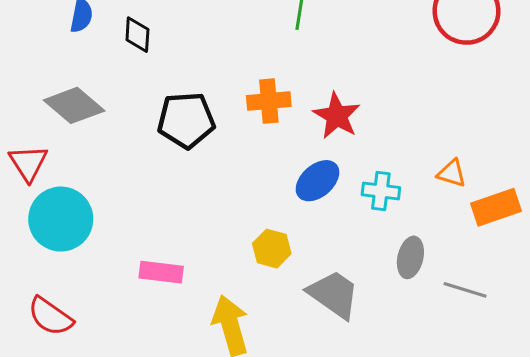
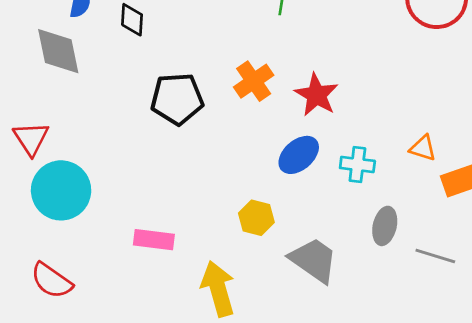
orange cross: (269, 101) -> (254, 81), turned -30
gray diamond: (74, 105) -> (58, 51), moved, turned 38

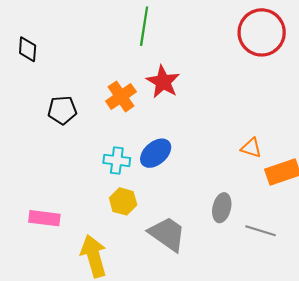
red star: (316, 95) -> (163, 82), moved
black pentagon: (177, 99) -> (62, 110), size x0.7
cyan cross: (357, 164) -> (117, 160), moved

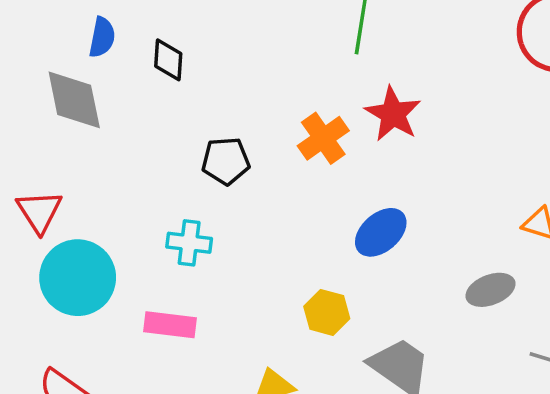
cyan cross: (117, 160) -> (189, 243), moved
gray ellipse: (222, 208) -> (491, 290), moved, turned 56
pink rectangle: (44, 218) -> (170, 325), moved

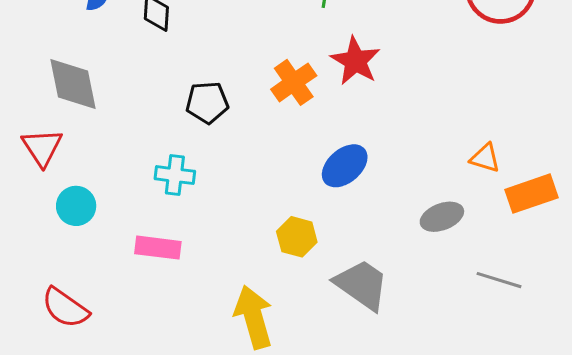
gray diamond: (74, 100) -> (73, 84), moved
cyan circle: (78, 278) -> (76, 206), size x0.6

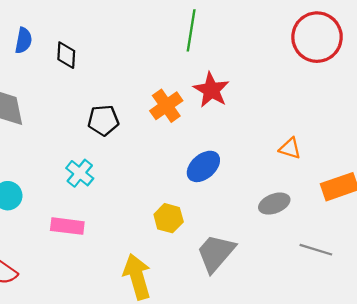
orange triangle: (485, 158) -> (290, 148), moved
cyan cross: (175, 175) -> (80, 173), turned 32
gray trapezoid: (362, 285) -> (216, 253), turned -84

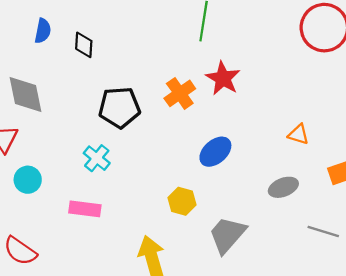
black pentagon: (103, 120) -> (119, 107), size x1.4

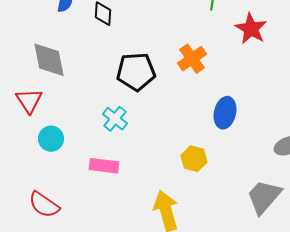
red star: (223, 78) -> (251, 29), moved
blue ellipse: (215, 152) -> (225, 113), turned -36
gray trapezoid: (227, 235) -> (264, 197), moved

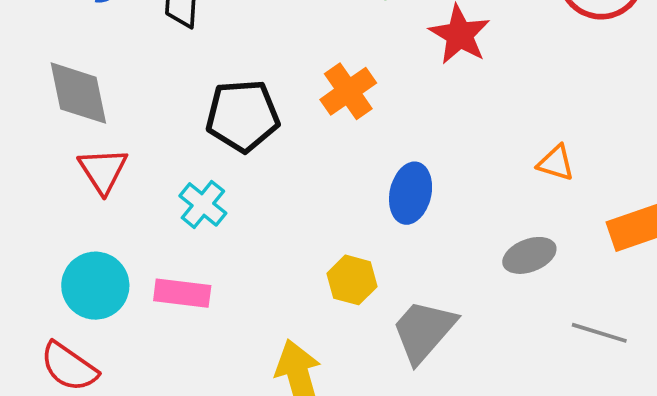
red triangle: (29, 101) -> (103, 170), moved
cyan circle: (51, 139) -> (95, 286), moved, size x1.4
gray trapezoid: (264, 197) -> (424, 331), moved

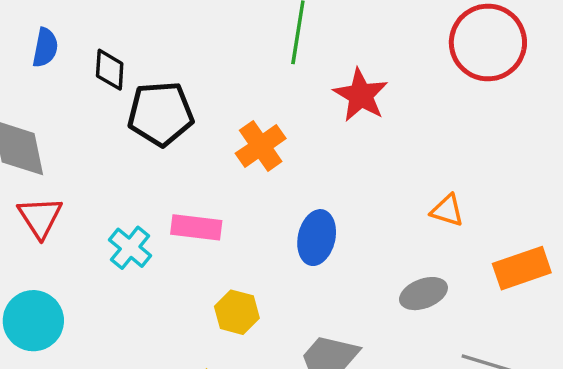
black pentagon: (243, 116) -> (161, 114), moved
yellow hexagon: (352, 280) -> (237, 312), moved
pink rectangle: (182, 293) -> (196, 227), moved

